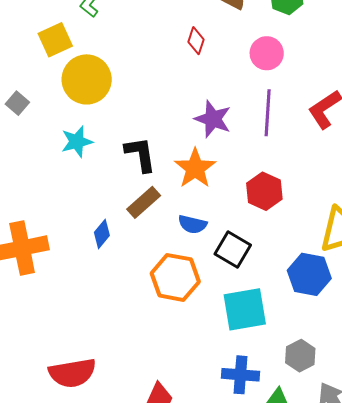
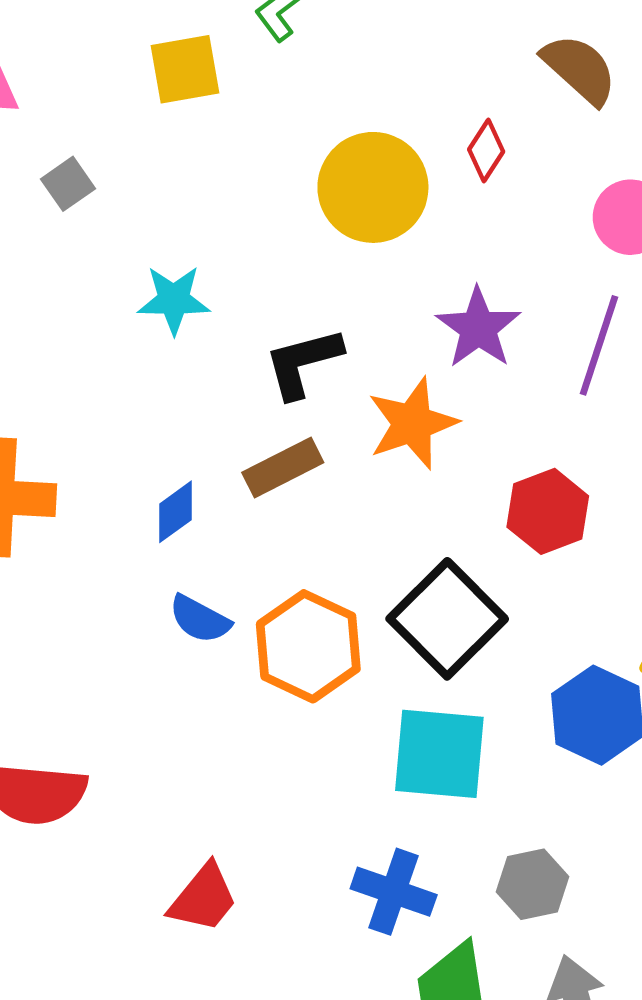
yellow circle: (87, 79) -> (373, 187), moved
black L-shape: (140, 154) -> (303, 363), turned -111
blue semicircle: (192, 224) -> (200, 619), moved
black square: (233, 250) -> (447, 619), size x1.4

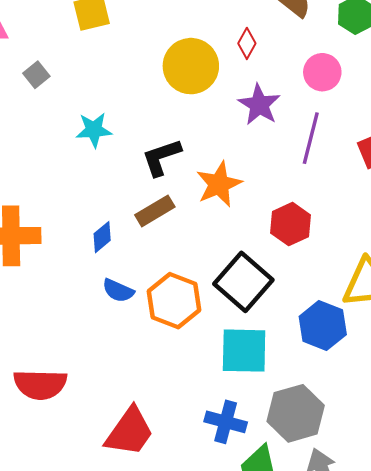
purple star: (478, 328) -> (259, 105), moved
gray hexagon: (532, 884) -> (296, 413), size x1.6
red trapezoid: (203, 898) -> (130, 432), size x1.4

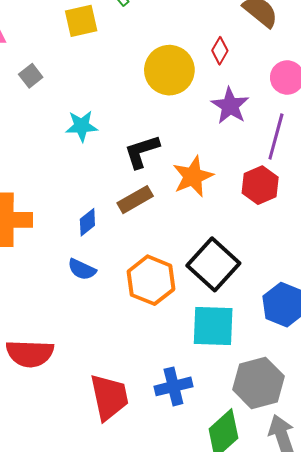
red hexagon: (291, 224) -> (260, 185), moved
blue semicircle: (118, 291) -> (82, 269), moved
blue cross: (226, 422) -> (173, 386), moved, turned -30
red trapezoid: (130, 432) -> (109, 397), turned -48

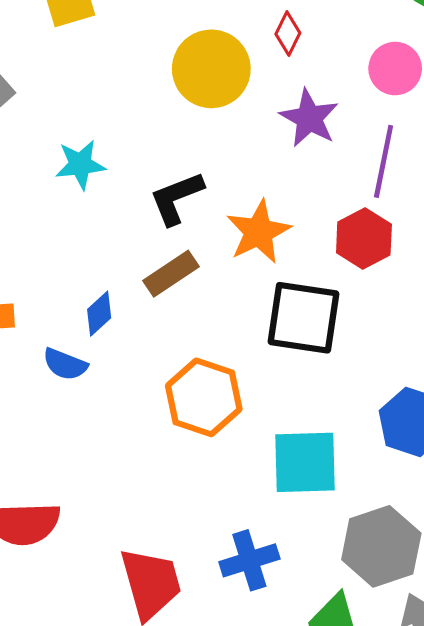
black square: (213, 264) -> (303, 318), moved, turned -30
blue semicircle: (82, 269) -> (65, 364), moved

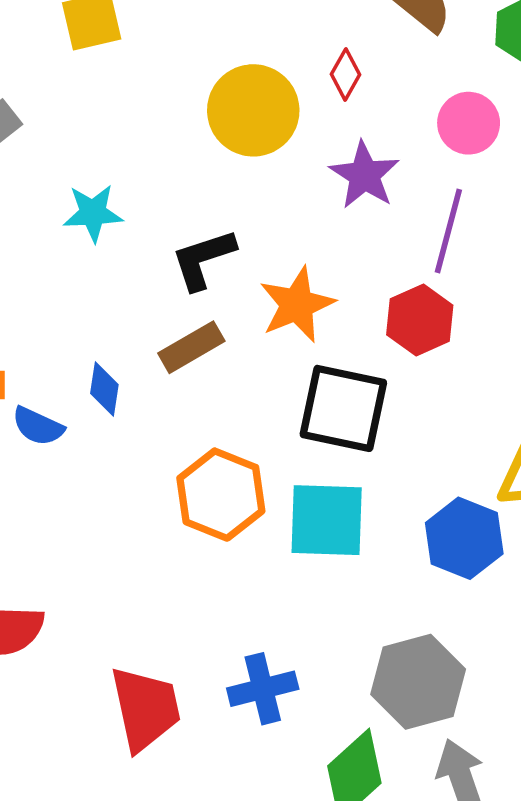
blue diamond: (99, 314) -> (104, 389), turned -42
blue semicircle: (65, 364) -> (38, 426), moved
cyan square: (305, 462) -> (327, 520), moved

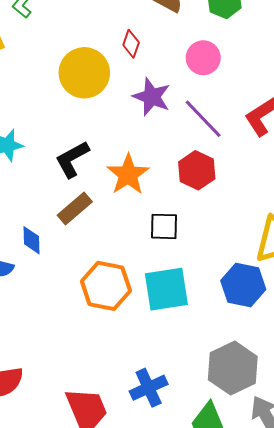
purple line: (448, 231) -> (203, 119), turned -48
black square: (343, 408) -> (164, 226), size x0.6

